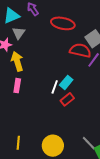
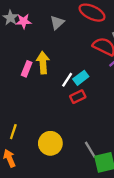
gray triangle: (19, 33) -> (57, 22), moved
yellow arrow: (17, 61) -> (43, 63), moved

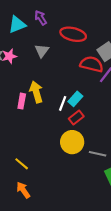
yellow line: (13, 132) -> (22, 164), turned -56
yellow circle: (50, 143) -> (72, 142), moved
gray line: (90, 150) -> (98, 154), moved, turned -35

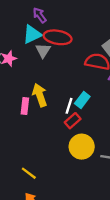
cyan triangle: (17, 25) -> (32, 34), moved
red ellipse: (73, 34) -> (58, 37), moved
red rectangle: (76, 117) -> (73, 121), moved

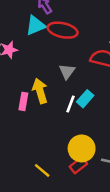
gray triangle: (43, 50) -> (67, 71), moved
red rectangle: (73, 121) -> (78, 165), moved
yellow line: (29, 173) -> (42, 170), moved

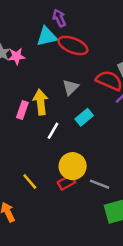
white line: (71, 104) -> (53, 131), moved

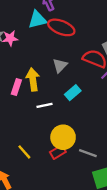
white line: (53, 131) -> (45, 105), turned 49

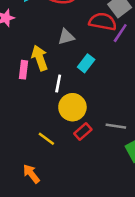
gray triangle: (60, 66) -> (66, 37), turned 42
white line: (45, 105) -> (58, 84), turned -56
yellow circle: (63, 137) -> (72, 107), moved

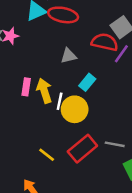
yellow arrow: (40, 58) -> (44, 91), moved
yellow circle: (72, 107) -> (75, 109), moved
red rectangle: (83, 132) -> (82, 149), size x1.6

